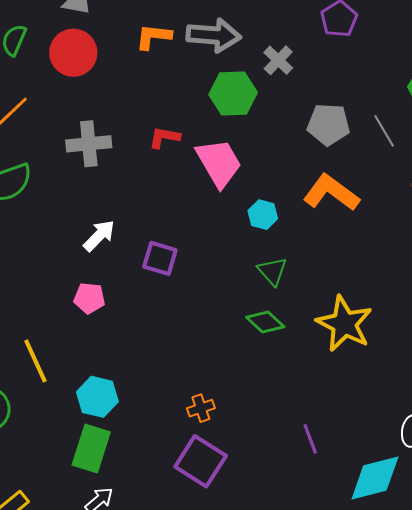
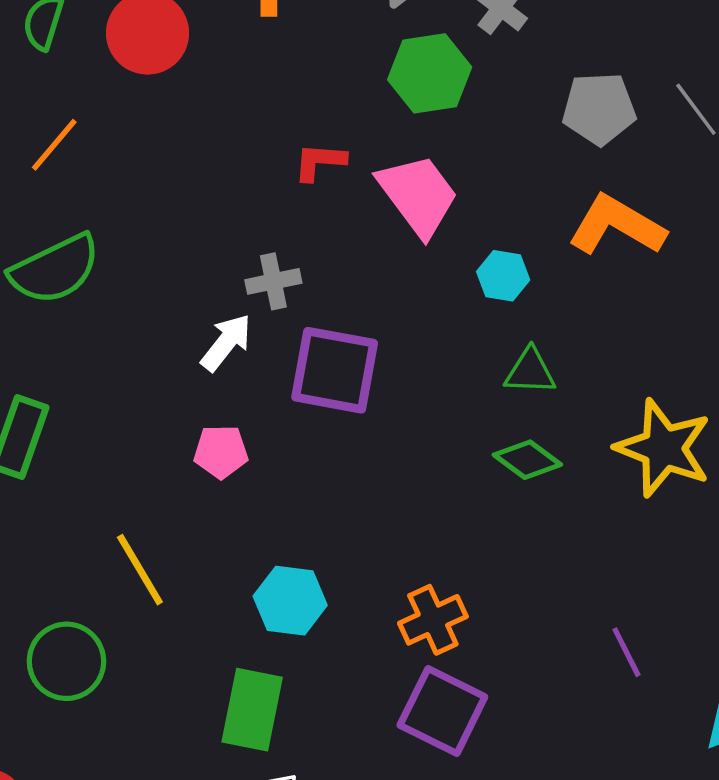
gray cross: (89, 144) -> (273, 281), moved, size x0.7
purple square: (160, 258) -> (335, 370), size x1.5
green triangle: (272, 271) -> (530, 371), turned -40
cyan hexagon: (97, 397) -> (290, 601), moved
orange cross: (201, 408) -> (433, 620), size x1.4

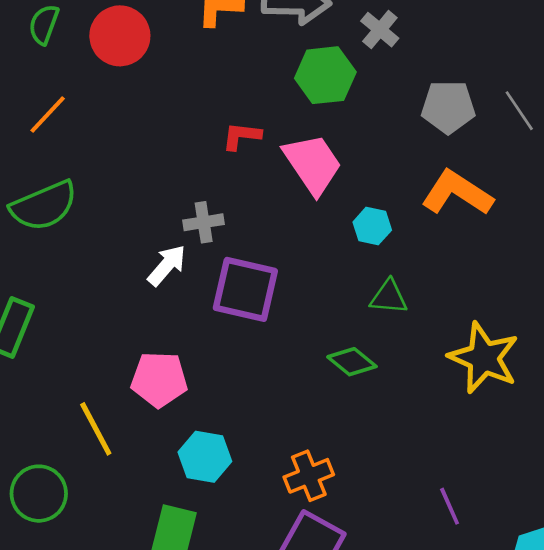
pink pentagon: (221, 452) -> (159, 379), moved, size x1.4
green diamond: (527, 460) -> (352, 362), moved

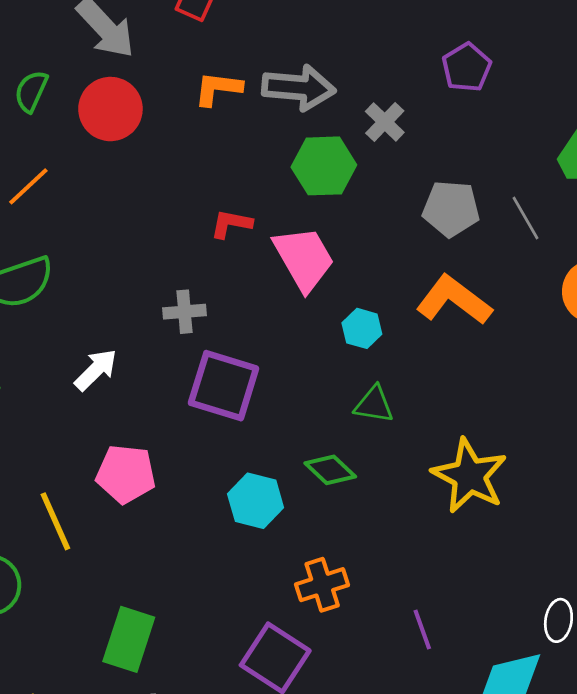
white arrow: (167, 265) -> (96, 370), moved
cyan hexagon: (205, 457) -> (256, 501), moved
orange cross: (309, 476) -> (322, 585), moved

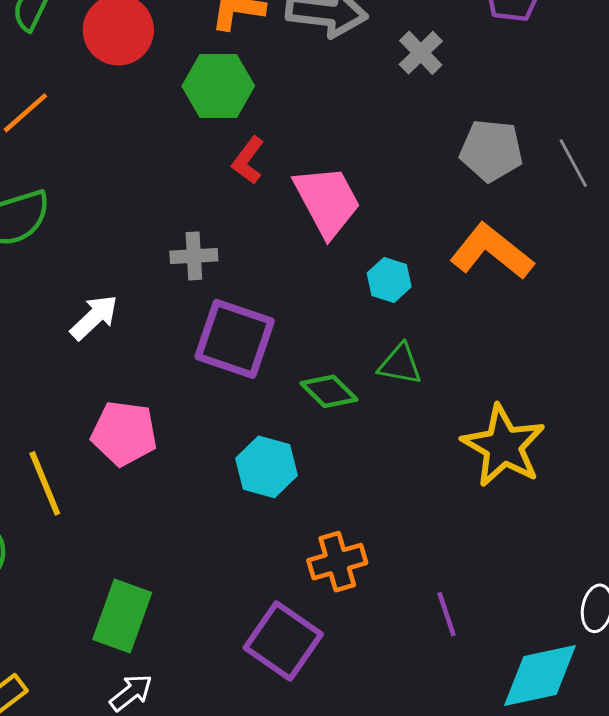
green hexagon: (324, 166) -> (218, 86), moved
red L-shape: (231, 224) -> (248, 160), turned -66
green diamond: (330, 470) -> (329, 391), moved

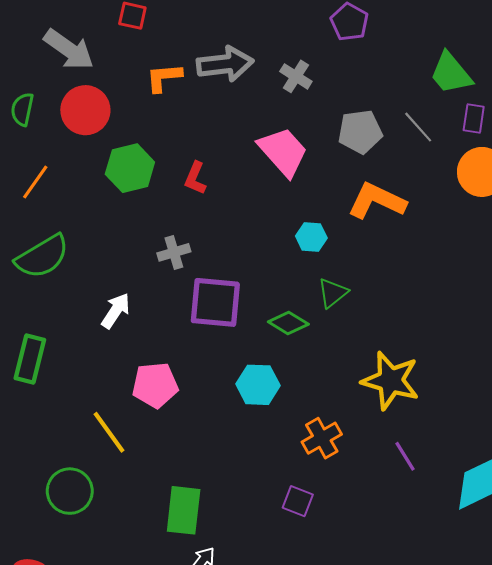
green hexagon: (218, 86) -> (130, 168), moved
pink trapezoid: (327, 201) -> (283, 152), moved
green triangle: (400, 364) -> (333, 293), turned -36
yellow star: (503, 446) -> (391, 381), moved
purple square: (283, 641) -> (298, 501), size x0.6

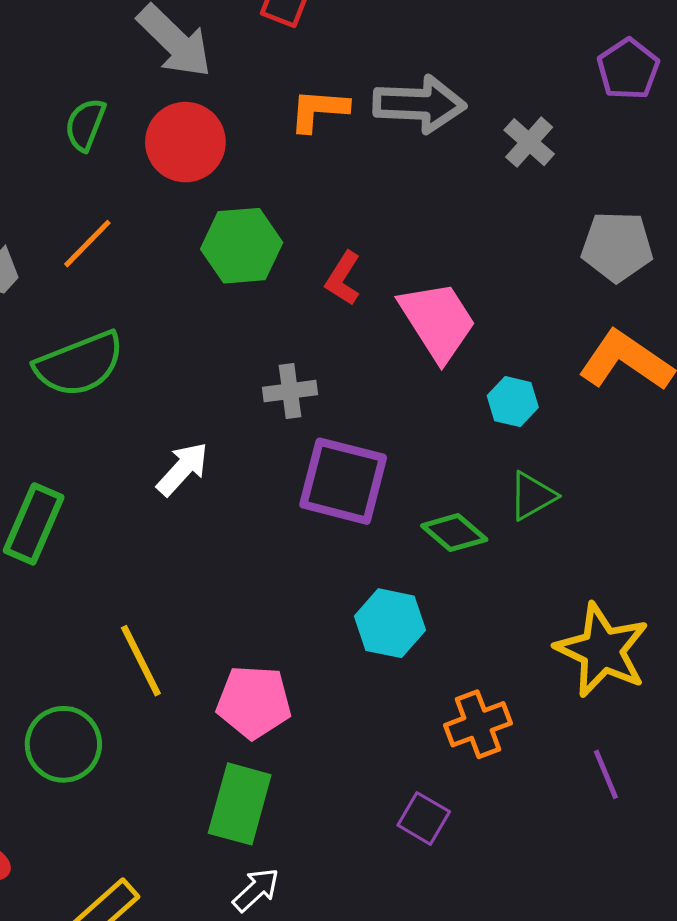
pink trapezoid: (283, 152) -> (438, 321), moved
pink pentagon: (155, 385) -> (254, 702), moved

